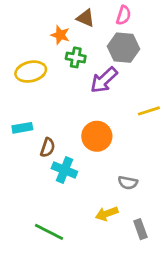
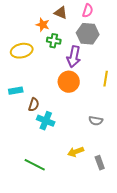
purple arrow: (104, 80) -> (74, 57), turned -35
yellow line: (149, 111) -> (106, 79), turned -63
orange circle: (97, 136) -> (69, 82), moved
gray semicircle: (128, 183) -> (96, 121), moved

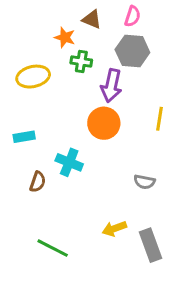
brown semicircle: (34, 105) -> (38, 182), moved
cyan cross: (46, 121) -> (69, 162), moved
gray rectangle: (100, 163) -> (150, 245), size x1.5

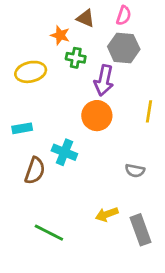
brown semicircle: (38, 182) -> (35, 171), size x1.4

